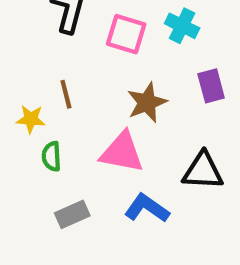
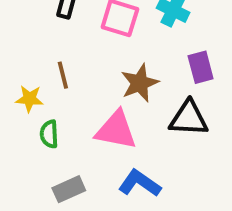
black triangle: (203, 171) -> (189, 118), moved

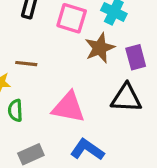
brown line: (63, 75) -> (26, 64), turned -70
brown star: (140, 83) -> (100, 48), moved

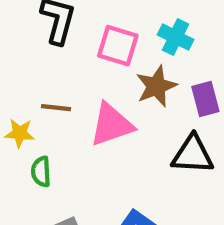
pink triangle: (68, 107) -> (111, 125), moved, turned -30

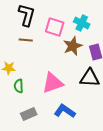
brown line: (56, 108) -> (26, 40), moved
pink triangle: (111, 125) -> (53, 83), moved

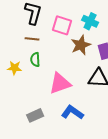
green semicircle: (19, 86) -> (35, 60), moved

